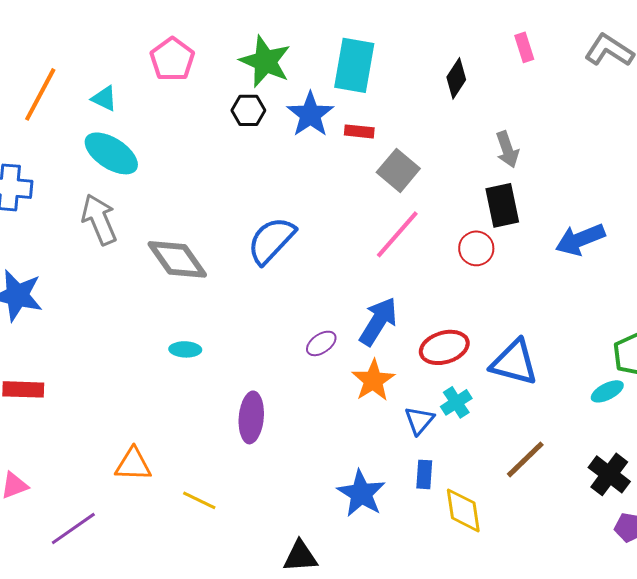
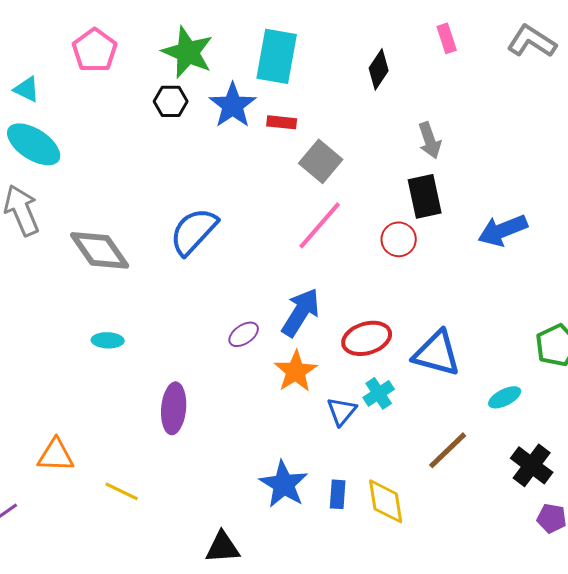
cyan ellipse: (607, 391) -> (505, 397), moved
blue rectangle: (424, 474) -> (338, 494), moved

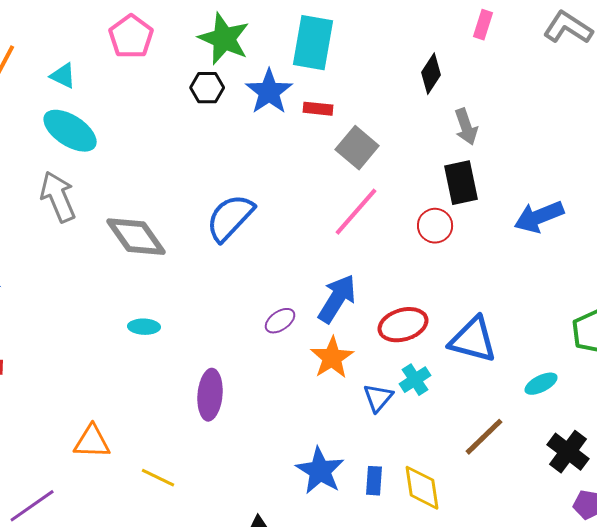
pink rectangle: (447, 38) -> (483, 25), turned 36
black diamond: (379, 69) -> (431, 74), moved

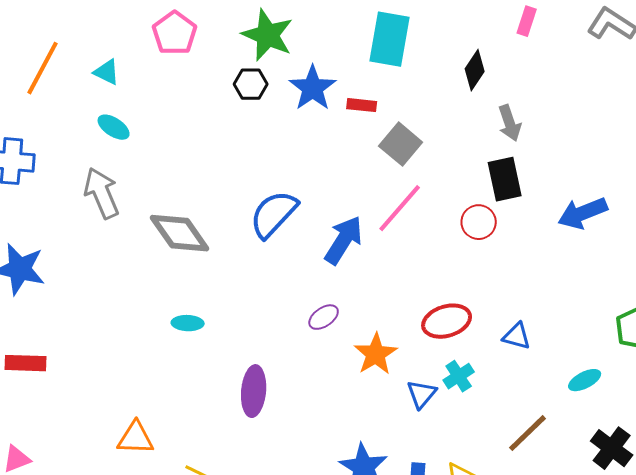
cyan rectangle: (313, 43) -> (390, 39), moved
cyan ellipse: (70, 131) -> (114, 127), size x0.6
blue arrow: (337, 299) -> (344, 240), moved
blue triangle: (473, 340) -> (517, 336), size x0.6

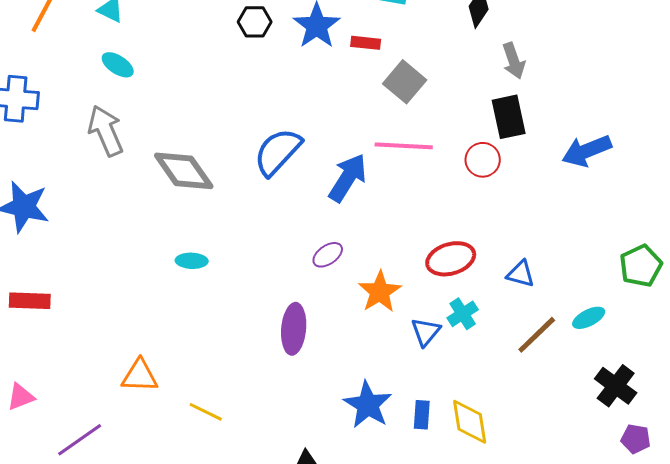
pink line: (400, 208) -> (404, 146), turned 52
purple ellipse: (254, 391) -> (294, 329), moved
brown line: (528, 433) -> (537, 335), moved

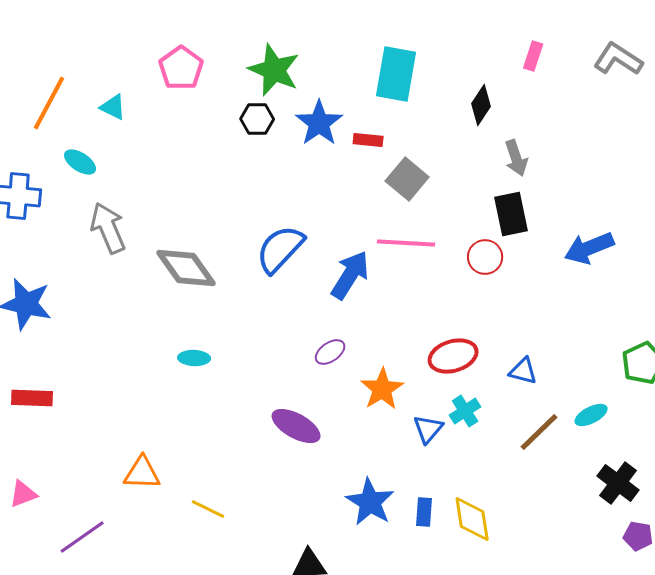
cyan ellipse: (118, 65) -> (80, 162), moved
purple ellipse: (294, 329) -> (296, 426), turned -66

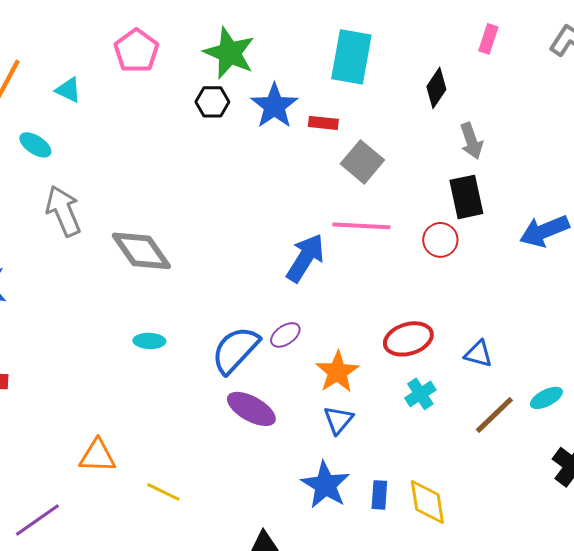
blue semicircle: (280, 249) -> (235, 350), moved
blue triangle: (428, 429) -> (338, 420), moved

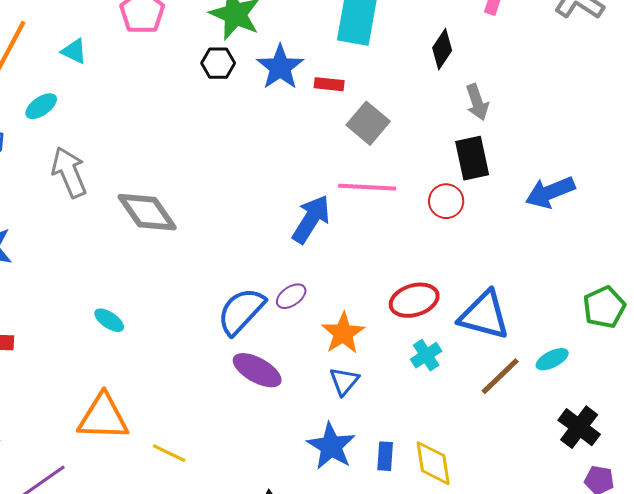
cyan ellipse: (35, 145) -> (41, 106), turned -68
cyan ellipse: (149, 341) -> (109, 320), moved, turned 32
blue triangle: (478, 354) -> (484, 315), size x1.8
orange triangle: (97, 456) -> (103, 417), size x1.4

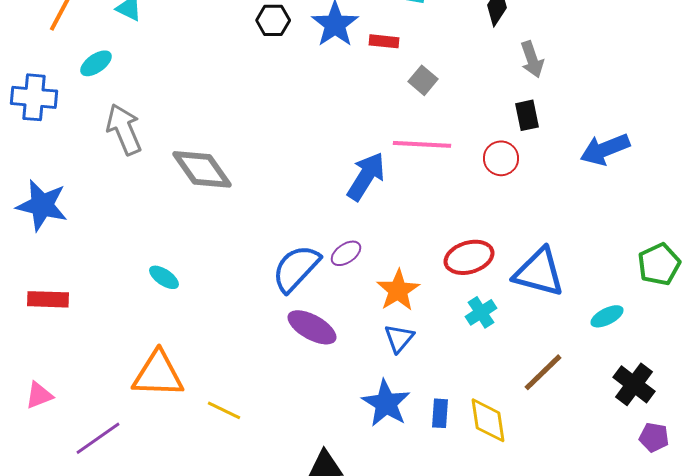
gray square: (368, 123) -> (423, 80), size x0.7
black rectangle: (472, 158) -> (527, 115), size x0.7
brown line: (500, 376) -> (543, 372), moved

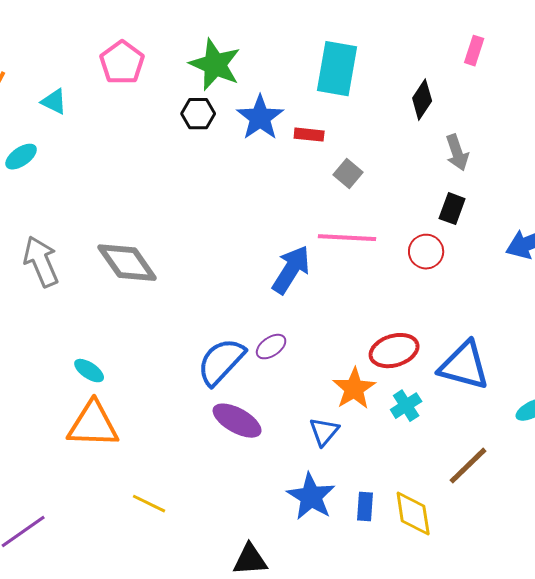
black rectangle: (527, 115) -> (452, 209), turned 32
gray arrow: (124, 129) -> (41, 262), moved
orange star: (398, 290) -> (354, 389), moved
orange triangle: (158, 374) -> (93, 425), moved

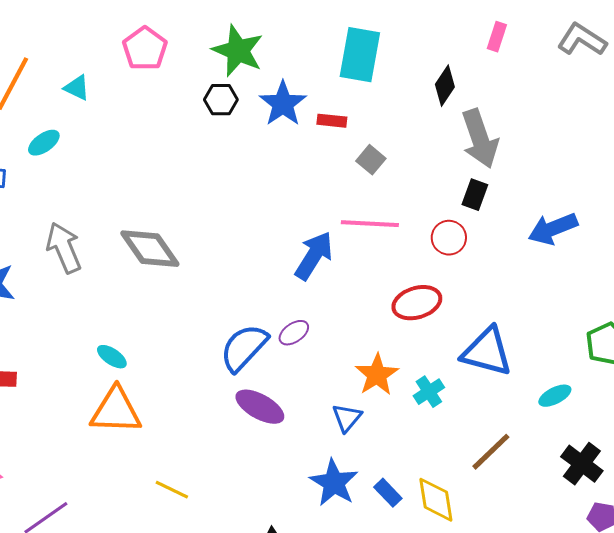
gray arrow: (457, 153) -> (480, 139), size x1.6
red ellipse: (394, 351) -> (417, 303), moved
blue rectangle: (365, 507) -> (388, 493), turned -48

